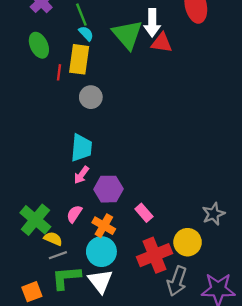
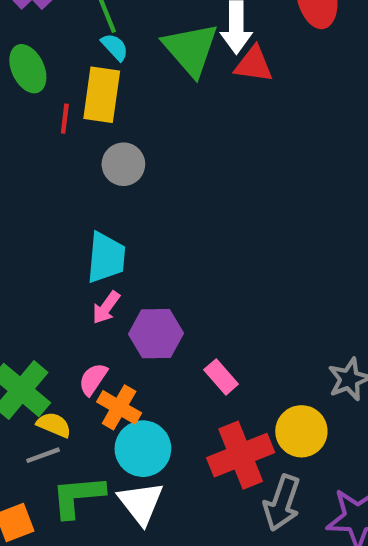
orange cross: (104, 226) -> (119, 407), moved
gray line: (58, 255) -> (43, 455), moved

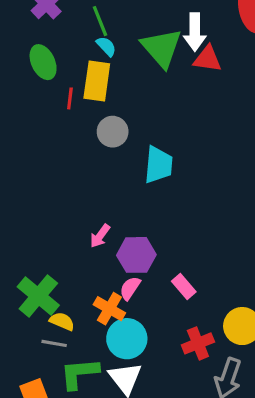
cyan trapezoid: (106, 258) -> (158, 165), moved
pink semicircle: (93, 379) -> (130, 288), moved
gray line: (43, 455) -> (54, 343), turned 30
red cross: (241, 455) -> (198, 343), size x0.7

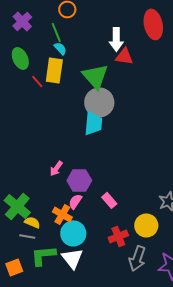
green triangle: (162, 48) -> (95, 76), moved
red line: (70, 98) -> (37, 81), turned -48
gray circle: (113, 132) -> (99, 102), moved, size x1.5

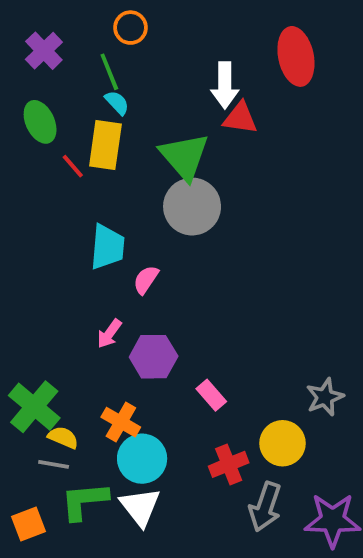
cyan trapezoid: (93, 123) -> (107, 247), moved
pink semicircle: (75, 201) -> (146, 280), moved

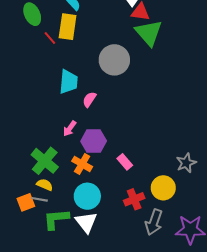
green triangle: (184, 157) -> (149, 33), moved
green cross: (34, 407) -> (45, 161), moved
orange cross: (121, 422) -> (82, 164), moved
orange square: (28, 524) -> (26, 202), moved

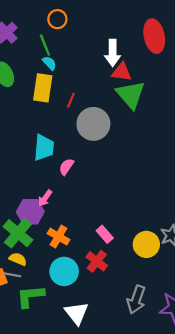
red line: (50, 38) -> (71, 100), moved, turned 64
purple hexagon: (94, 141) -> (30, 212), moved
yellow circle: (163, 188) -> (146, 244), moved
red cross: (134, 199) -> (97, 261), moved, turned -30
white triangle: (86, 222) -> (77, 313), moved

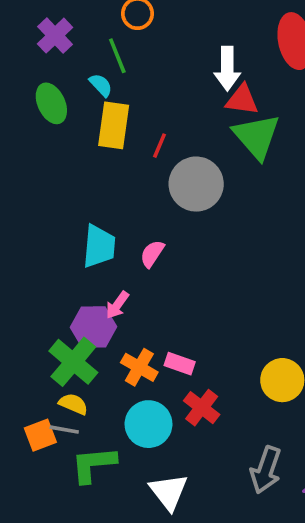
cyan semicircle: (49, 63) -> (101, 85), moved
cyan trapezoid: (44, 148) -> (99, 246), moved
pink rectangle: (105, 234) -> (180, 364), moved, turned -30

